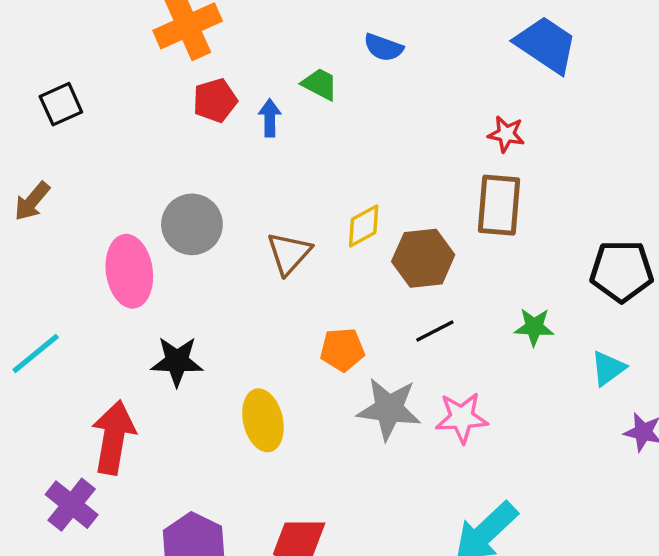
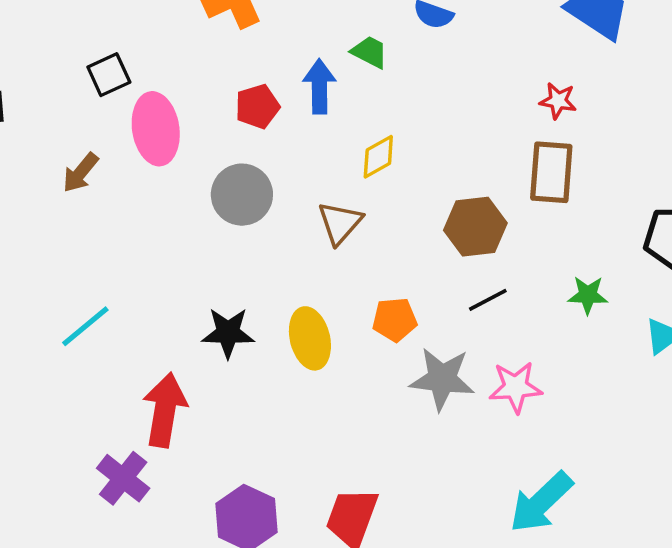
red pentagon: (215, 100) -> (257, 106), moved
blue arrow: (270, 118) -> (319, 86), size x1.4
yellow diamond: (364, 226) -> (378, 157), moved
pink ellipse: (129, 271) -> (156, 129), moved
yellow ellipse: (263, 420) -> (310, 338), moved

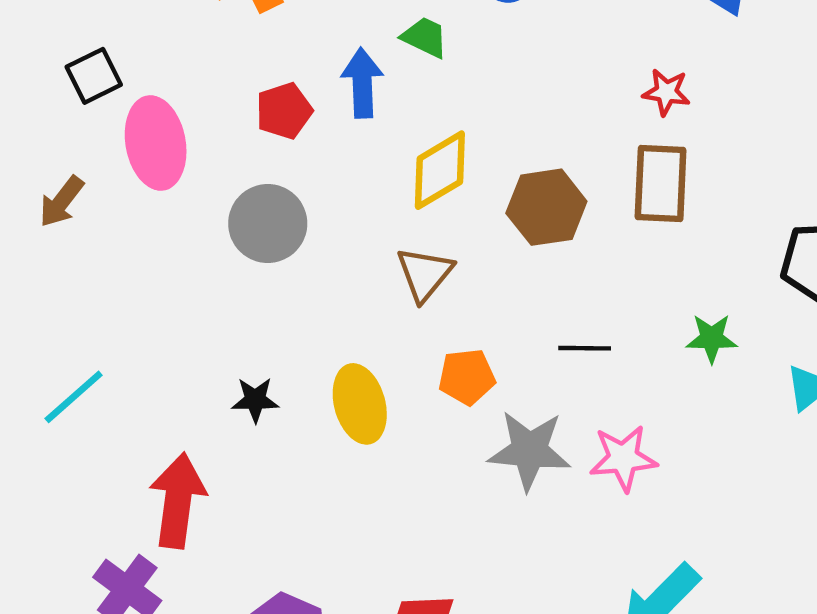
yellow diamond: (378, 157) -> (440, 170), size x1.4
brown triangle: (340, 223) -> (425, 274), moved
brown hexagon: (475, 227) -> (546, 207), moved
black line: (488, 300) -> (585, 348), turned 30
black star: (228, 333) -> (255, 400), size x0.7

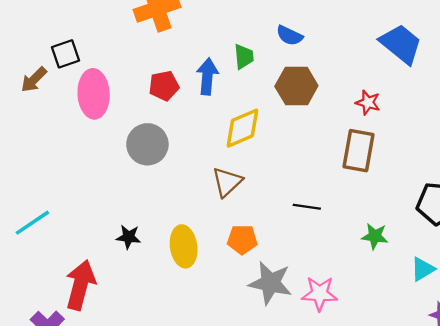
green trapezoid: (425, 37) -> (244, 57), turned 52
brown arrow: (61, 202) -> (34, 80), moved
brown hexagon: (546, 207) -> (296, 86), moved
black line: (585, 348) -> (307, 207), moved

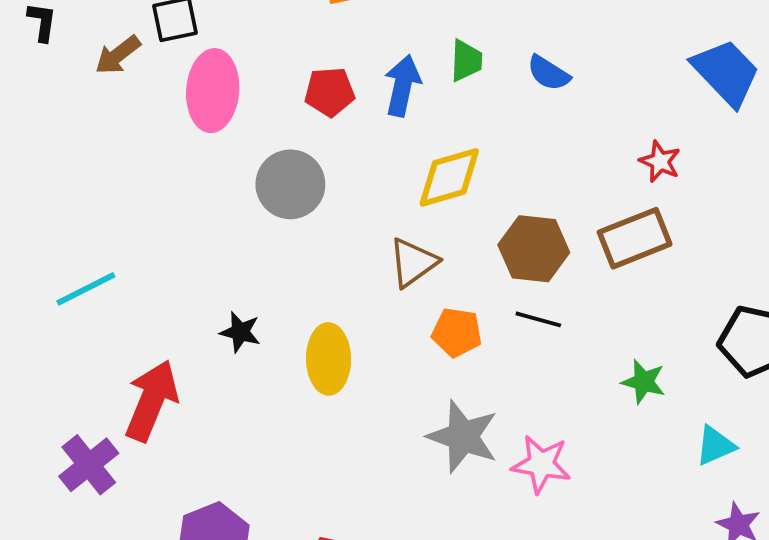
blue semicircle: (289, 36) -> (548, 73), moved
brown hexagon: (296, 86) -> (534, 249), moved
brown rectangle: (358, 151) -> (635, 238), turned 51
orange pentagon: (242, 239) -> (457, 332), moved

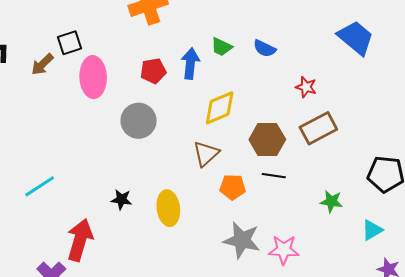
green trapezoid: (466, 61) -> (222, 47), turned 120
red star: (660, 161) -> (306, 87), moved

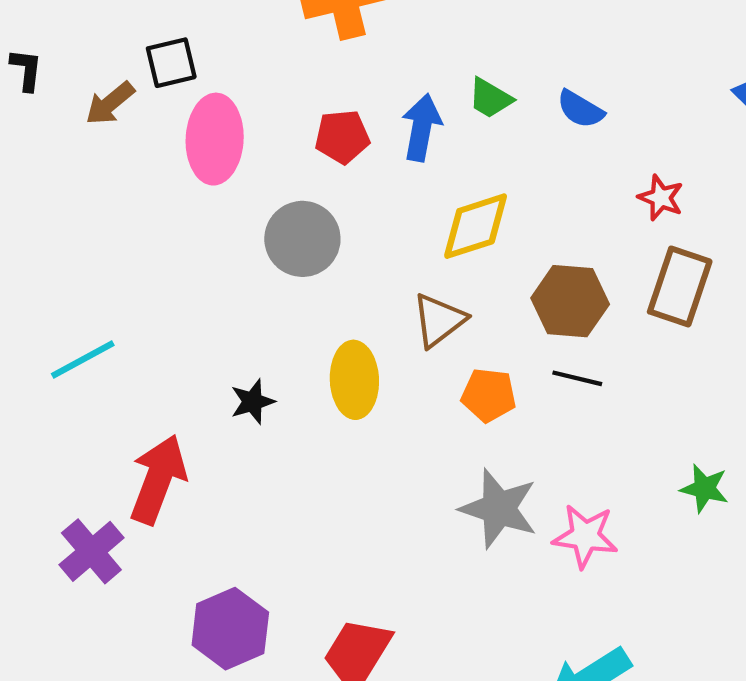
brown rectangle: (318, 128) -> (680, 287), turned -48
black star: (121, 199) -> (253, 402), turned -30
green star: (331, 201) -> (704, 488), moved
yellow ellipse: (168, 208) -> (354, 380), moved

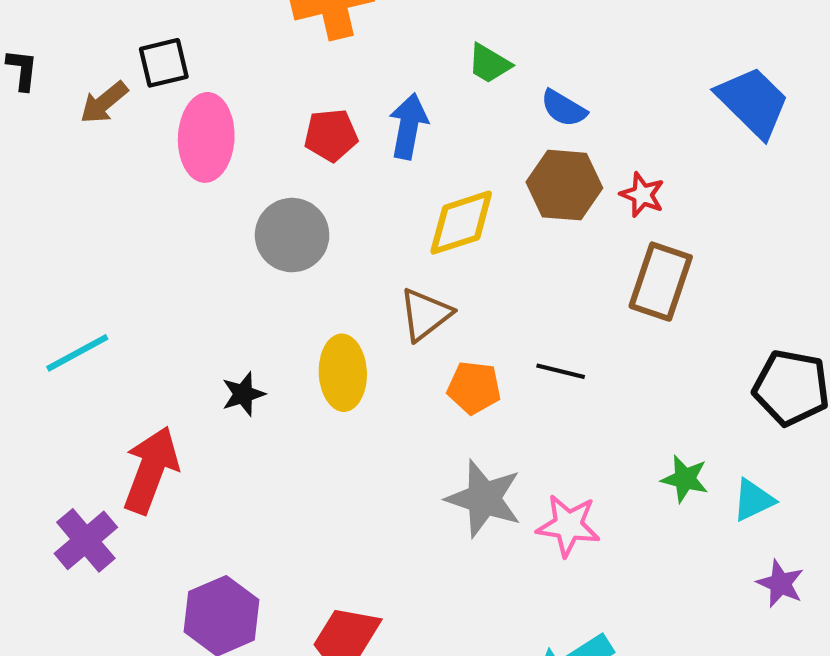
green trapezoid: (490, 98) -> (489, 64), moved
brown hexagon: (570, 301) -> (564, 185), moved

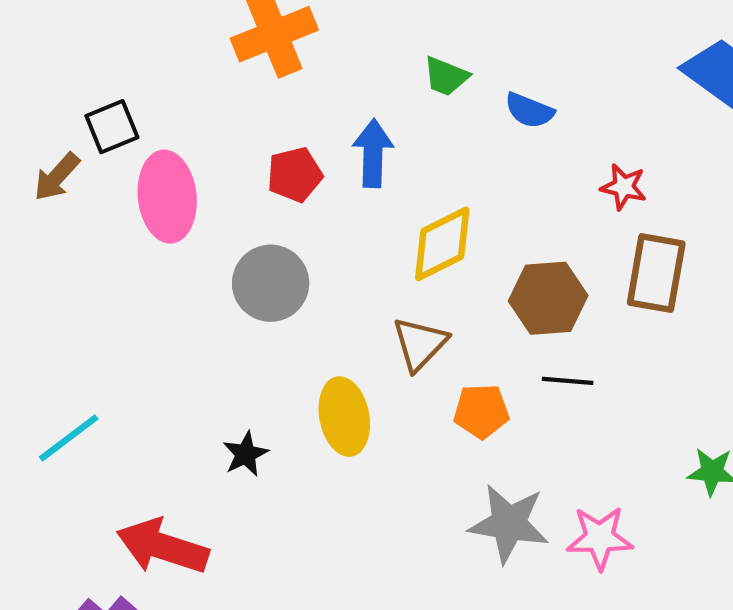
brown hexagon: (564, 185) -> (548, 298), moved
red arrow: (151, 470) -> (163, 547), turned -84

